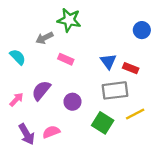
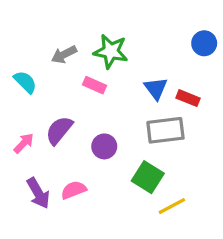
green star: (69, 20) -> (111, 51), moved
yellow line: (135, 114) -> (172, 206), moved

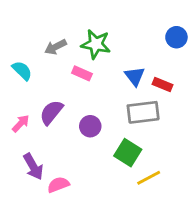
pink semicircle: (74, 190) -> (58, 185), moved

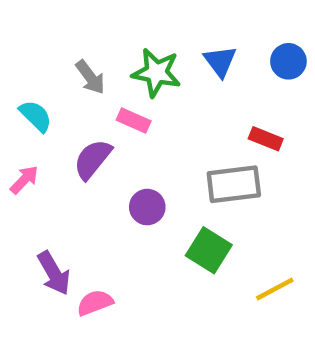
gray arrow: (55, 47) -> (90, 77), turned -100
blue triangle: (135, 76) -> (220, 61), moved
purple semicircle: (51, 112) -> (93, 159), moved
pink arrow: (21, 123) -> (24, 180), moved
yellow line: (149, 178) -> (275, 289), moved

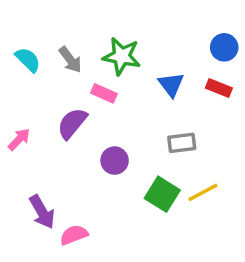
blue triangle: (220, 61) -> (171, 84), moved
cyan semicircle: (36, 116) -> (28, 60), moved
red rectangle: (266, 139) -> (219, 88), moved
gray rectangle: (234, 184) -> (182, 143), size x0.7
yellow line: (275, 289) -> (203, 192), moved

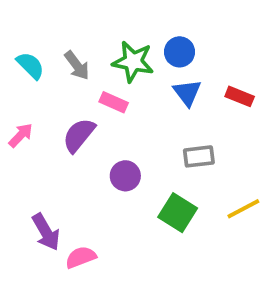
blue circle: (224, 47) -> (180, 52), moved
pink arrow: (19, 139) -> (21, 135), moved
yellow line: (203, 192) -> (243, 209), moved

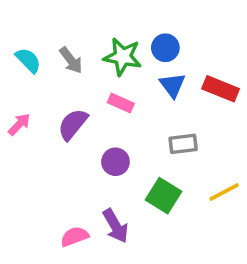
red rectangle: (240, 96) -> (221, 89), size x1.4
pink rectangle: (114, 102) -> (121, 103), moved
purple arrow: (46, 232) -> (115, 226), moved

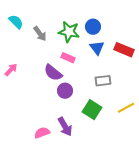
cyan semicircle: (28, 60) -> (16, 22), moved
purple semicircle: (73, 124) -> (53, 73), moved, turned -90

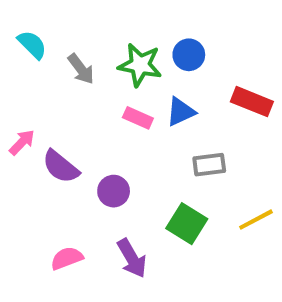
blue triangle: (97, 48) -> (181, 112), moved, turned 42
purple semicircle: (53, 73) -> (61, 167), moved
purple circle: (65, 91) -> (114, 191), moved
pink semicircle: (42, 133) -> (67, 258), moved

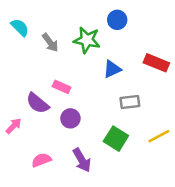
blue circle: (189, 55) -> (117, 20), moved
pink rectangle: (138, 118) -> (62, 87), moved
pink arrow: (22, 142) -> (14, 126), moved

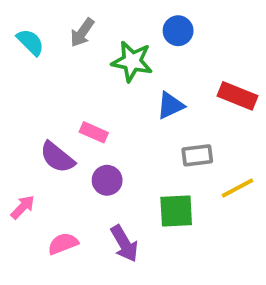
gray arrow: (50, 43) -> (82, 33), moved, turned 72
pink arrow: (14, 126) -> (23, 207), moved
yellow line: (159, 136) -> (238, 188), moved
green square: (116, 139) -> (176, 211), turned -35

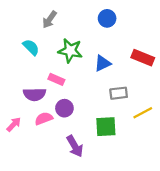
cyan semicircle: (30, 42) -> (31, 47), moved
green star: (132, 61) -> (70, 51), moved
purple semicircle: (57, 157) -> (35, 94), turned -40
pink semicircle: (63, 244) -> (44, 119), moved

